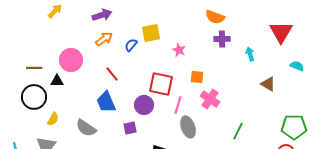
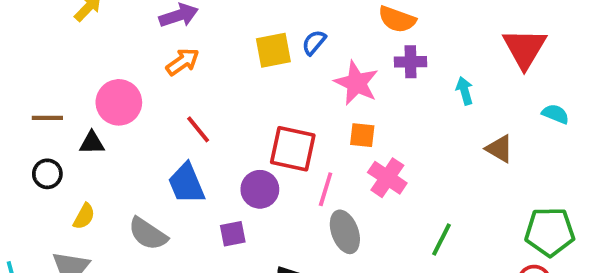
blue semicircle: (131, 45) -> (314, 42), moved
pink star: (179, 50) -> (356, 83), moved, size x1.6
black circle: (34, 97) -> (47, 174), size x0.6

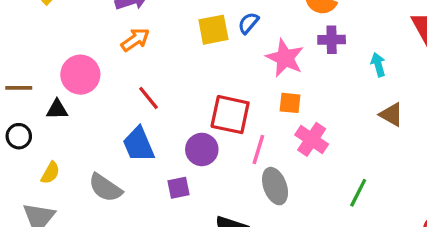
brown triangle: (499, 149) -> (391, 115), moved

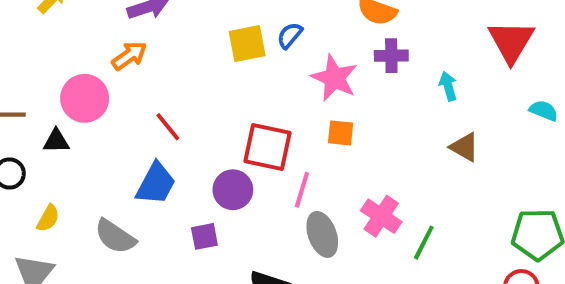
orange arrow: (135, 40) -> (129, 56), moved
pink cross: (312, 139) -> (381, 216), moved
blue trapezoid: (139, 144) -> (156, 184), turned -129

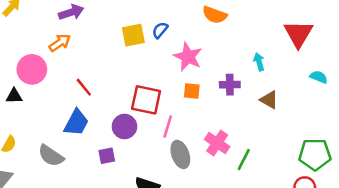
purple cross: (391, 56) -> (230, 85), moved

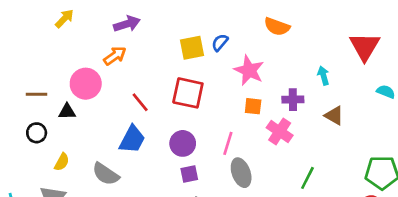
red square: (146, 100) -> (188, 93), moved
pink cross: (217, 143) -> (280, 131), moved
purple square: (107, 156) -> (189, 174), moved

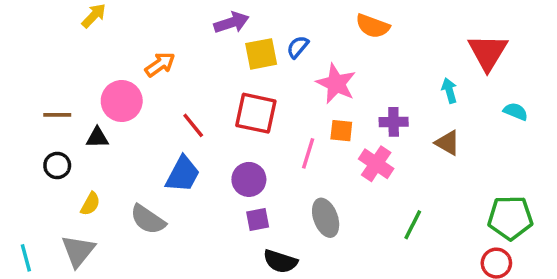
purple arrow: (127, 24) -> (231, 23), moved
cyan arrow: (323, 76) -> (449, 91), moved
pink line: (228, 143) -> (308, 153), moved

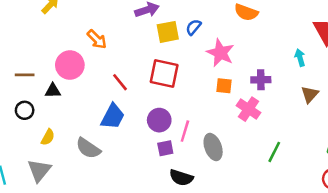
orange arrow: (160, 64) -> (97, 39), turned 80
brown triangle: (448, 143) -> (310, 94), moved, turned 42
pink line: (308, 153) -> (185, 131), moved

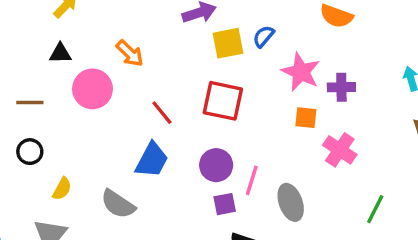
purple cross: (261, 80) -> (341, 87), moved
black triangle: (53, 91) -> (60, 53), moved

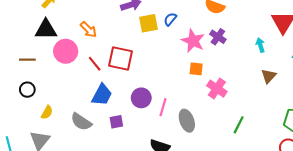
black triangle: (60, 53) -> (46, 30), size x1.6
purple cross: (341, 87) -> (218, 37), moved, turned 35
red square: (223, 101) -> (121, 59), moved
red line: (162, 113) -> (95, 64), moved
purple square: (225, 204) -> (116, 122), moved

